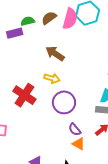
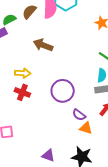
yellow arrow: (52, 78) -> (23, 73), moved
red cross: (24, 95) -> (22, 92), size x0.7

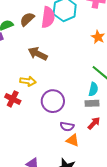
yellow arrow: (23, 73) -> (28, 81), moved
purple semicircle: (79, 115) -> (67, 127), turned -32

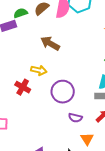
orange triangle: (73, 140) -> (87, 139), moved, turned 32

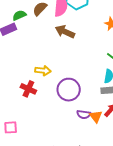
brown arrow: (50, 43) -> (65, 32), moved
orange triangle: (87, 139) -> (96, 116), moved

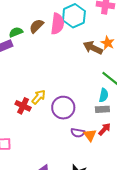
brown arrow: (65, 32) -> (93, 48), moved
yellow arrow: (43, 71) -> (39, 97), moved, turned -56

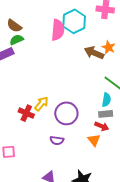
brown semicircle: (37, 26) -> (14, 26), moved, turned -98
red arrow: (105, 129) -> (102, 126), moved, turned 72
purple semicircle: (78, 133) -> (57, 140), moved

